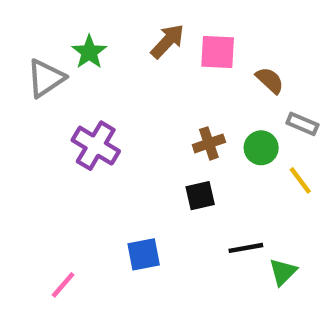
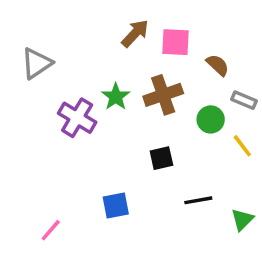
green star: (89, 52) -> (116, 97), moved
brown cross: (209, 143) -> (163, 95), moved, size x1.5
green triangle: (283, 272) -> (242, 220), moved

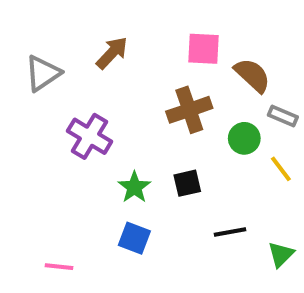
brown arrow: (135, 33) -> (112, 53), moved
brown semicircle: (218, 65) -> (252, 75), size x1.4
green star: (116, 97) -> (134, 187), moved
blue square: (116, 206) -> (134, 238), turned 32
pink line: (51, 230) -> (59, 267), turned 55

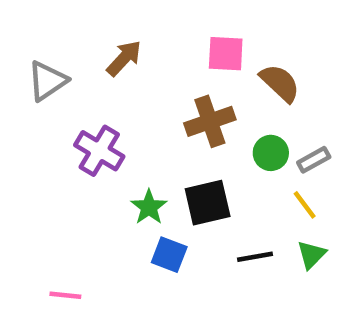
gray rectangle: (283, 116) -> (314, 160), moved, turned -52
yellow line: (281, 169) -> (305, 205), moved
black square: (187, 183) -> (208, 203), size x1.5
blue square: (134, 238) -> (169, 255), moved
green triangle: (281, 254) -> (311, 255), moved

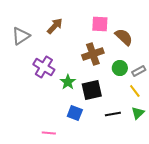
green star: (149, 207) -> (68, 82), moved
pink line: (65, 295) -> (49, 133), moved

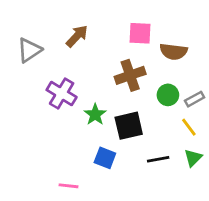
brown semicircle: (124, 37) -> (174, 52), turned 144

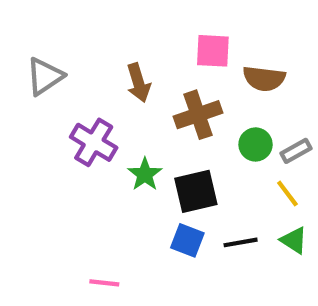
brown arrow: (77, 36) -> (138, 83), moved, turned 120
blue square: (105, 158) -> (187, 240), moved
green triangle: (193, 158) -> (294, 240), turned -42

